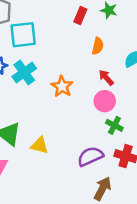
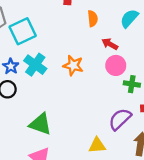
yellow triangle: (40, 145) -> (97, 145), moved

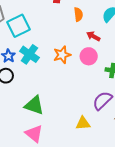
orange star: (73, 65) -> (62, 55), turned -30
pink circle: (116, 65) -> (89, 56), moved

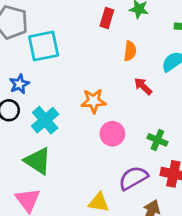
cyan cross: (29, 54) -> (45, 120), moved
pink circle: (89, 56) -> (112, 134), moved

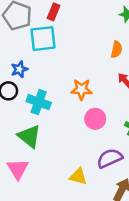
red rectangle: (107, 18) -> (54, 12), moved
cyan cross: (45, 120) -> (39, 102), turned -35

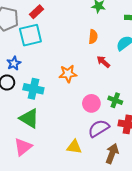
red rectangle: (54, 12) -> (37, 12), turned 32
pink circle: (95, 119) -> (91, 103), moved
pink triangle: (18, 169) -> (23, 147), turned 30

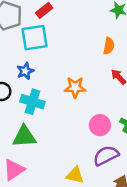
blue star: (14, 63) -> (25, 71), moved
green triangle: (29, 118) -> (24, 136), turned -40

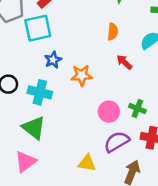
blue star: (25, 71) -> (53, 60), moved
green triangle: (24, 136) -> (34, 128), turned 45

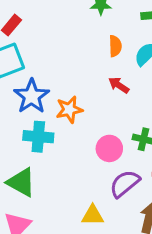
orange semicircle: (113, 32) -> (115, 46), moved
blue star: (53, 60) -> (32, 96), size x1.6
cyan cross: (40, 92) -> (38, 137), moved

